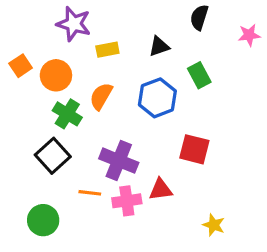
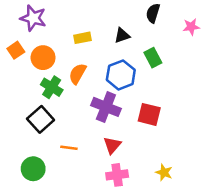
purple star: (74, 24) -> (33, 18), moved
purple cross: (119, 161) -> (106, 107), moved
red triangle: (161, 190) -> (112, 145), moved, turned -42
pink cross: (127, 201) -> (117, 175), moved

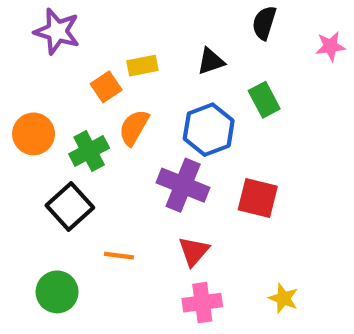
orange square: (16, 50) -> (106, 87), moved
orange circle: (43, 58) -> (34, 134), moved
green cross: (52, 87) -> (89, 151), turned 30

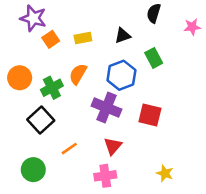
orange square: (106, 87) -> (51, 39), moved
orange line: (119, 256) -> (69, 149), turned -42
pink cross: (202, 303) -> (105, 176), moved

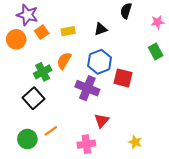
green rectangle: (154, 58) -> (156, 52), moved
orange circle: (20, 78) -> (16, 39), moved
red square: (150, 115) -> (123, 78), moved
red triangle: (113, 146) -> (102, 121), moved
orange line: (69, 149) -> (51, 131), moved

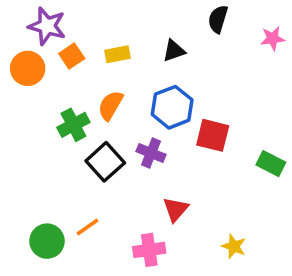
green rectangle: (156, 52) -> (271, 164), moved, turned -35
purple cross: (87, 88) -> (151, 153), size x0.7
black square: (33, 98) -> (105, 162), moved

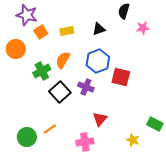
pink star: (273, 38) -> (143, 28), moved
orange circle: (28, 68) -> (16, 49), moved
green rectangle: (271, 164) -> (155, 124), moved

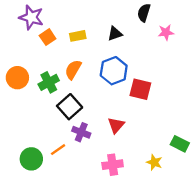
orange circle: (16, 49) -> (17, 78), moved
purple cross: (86, 87) -> (81, 132), moved
red triangle: (100, 119) -> (116, 125), moved
pink cross: (85, 142) -> (113, 165), moved

